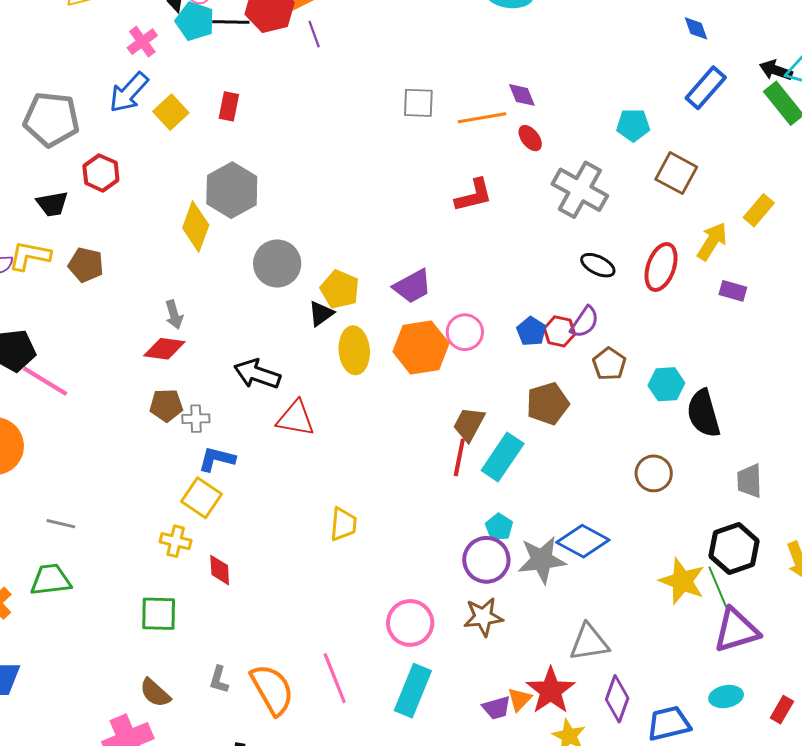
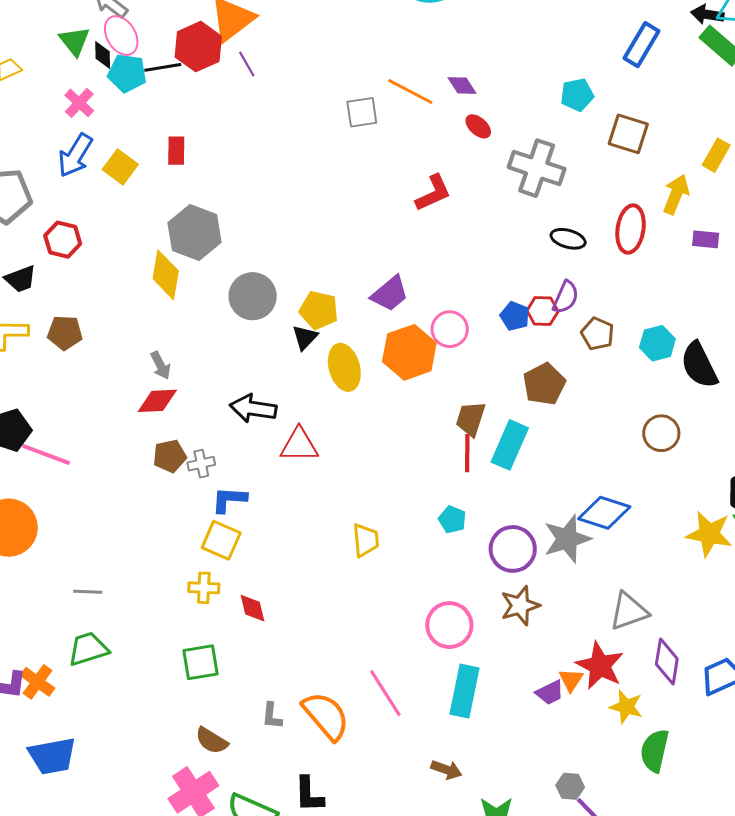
orange line: (482, 118) -> (410, 91), moved, turned 48
cyan pentagon: (499, 527) -> (452, 520), moved

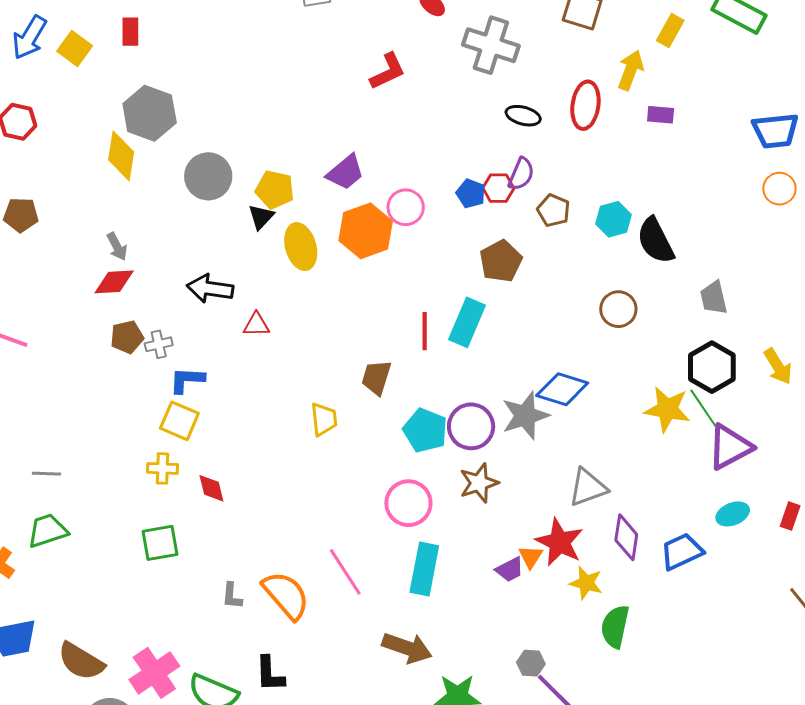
brown trapezoid: (471, 419) -> (376, 377), moved
red triangle: (299, 445) -> (256, 325), size x0.7
cyan pentagon: (452, 520) -> (425, 430), moved, size x1.6
brown semicircle: (212, 741) -> (81, 661), moved, size x1.4
brown arrow: (446, 770) -> (407, 648), size x1.6

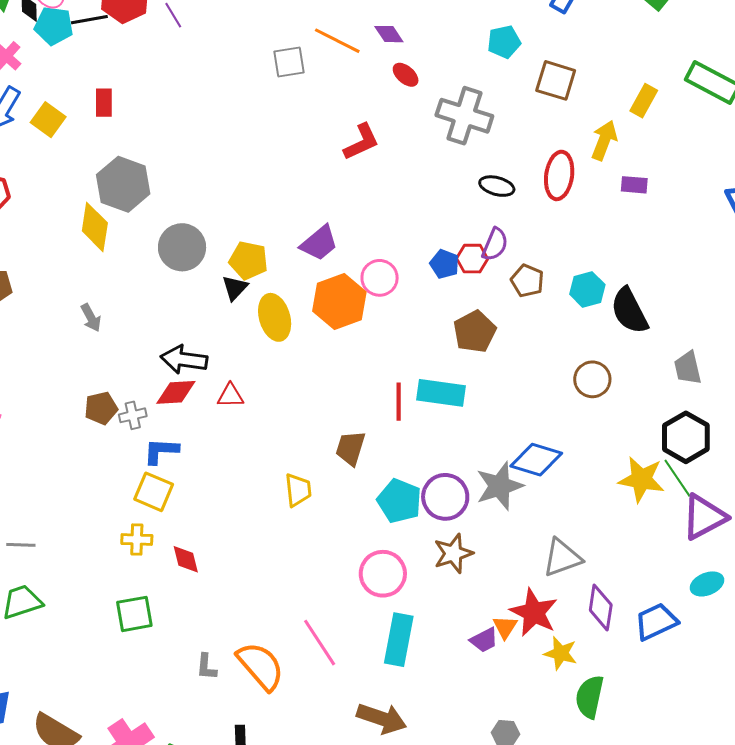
red diamond: (114, 282) -> (176, 392), moved
cyan rectangle: (467, 322) -> (441, 393), turned 75

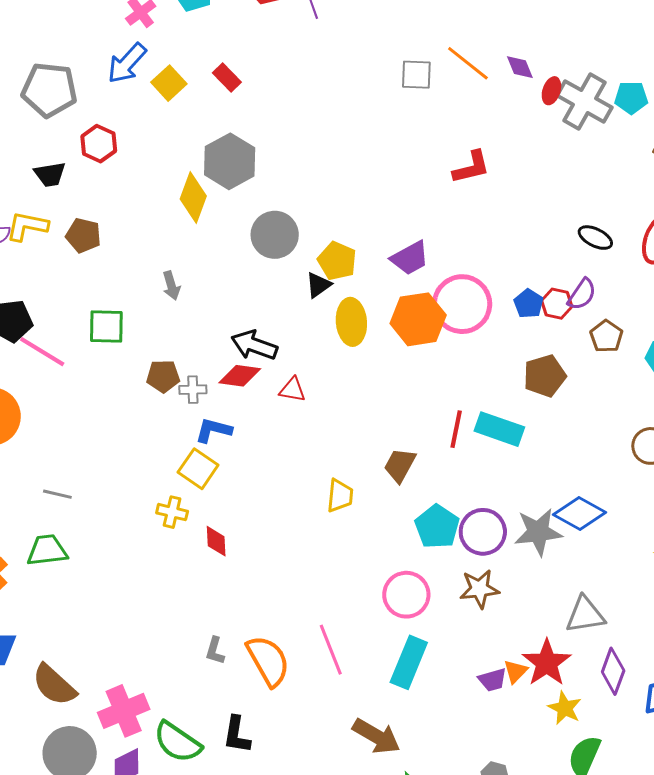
red ellipse: (406, 75) -> (551, 91), moved, turned 56
red rectangle: (104, 103) -> (227, 77), turned -56
gray cross: (464, 116) -> (584, 101), moved
pink circle: (380, 278) -> (462, 304), size x1.6
green square: (134, 614) -> (106, 327), moved

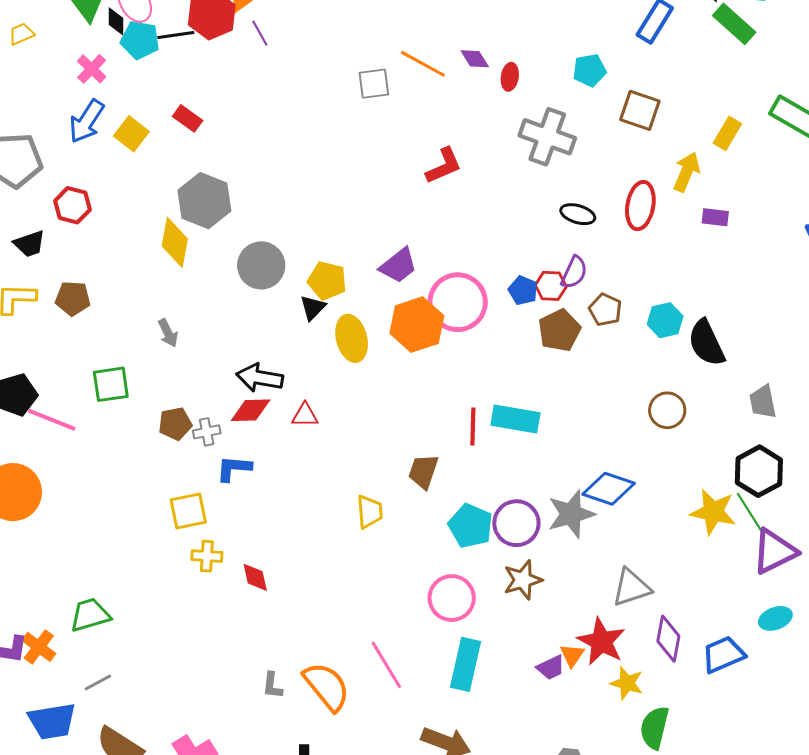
gray cross: (584, 101) -> (547, 137), moved
brown pentagon: (545, 376) -> (559, 330), moved
yellow square: (198, 469) -> (188, 511), moved, turned -36
gray line: (57, 494) -> (98, 683), moved, turned -32

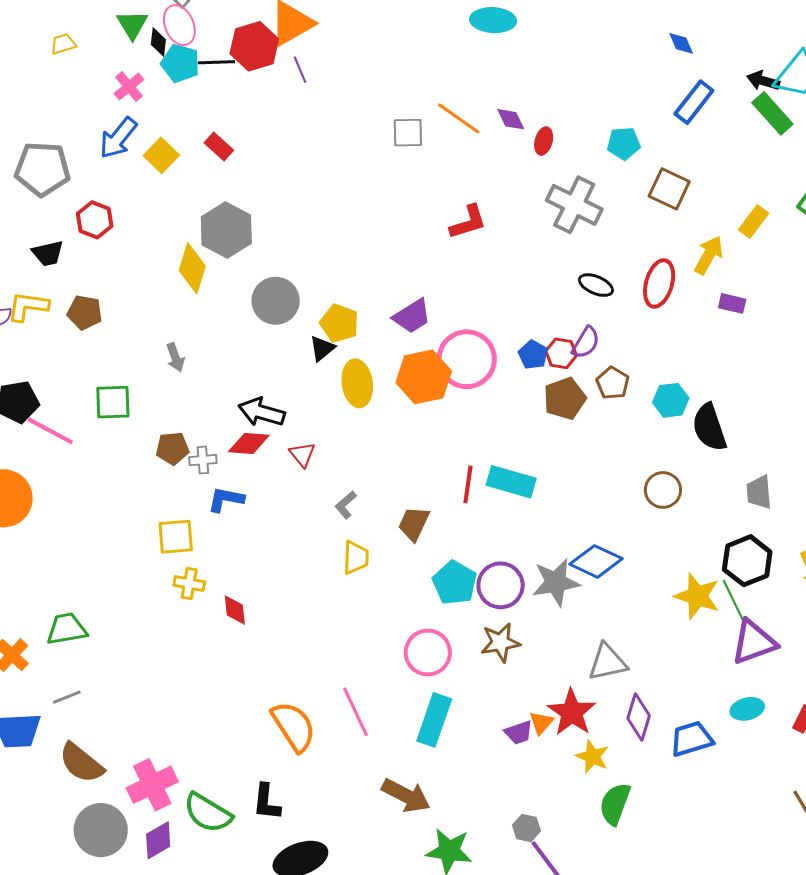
red triangle: (305, 415) -> (302, 454), turned 44
gray L-shape: (272, 685) -> (346, 505), moved, turned 36

